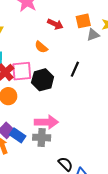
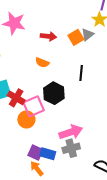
orange square: (83, 21) -> (76, 37), moved
pink square: (22, 71) -> (34, 106), moved

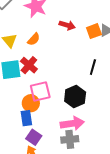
orange semicircle: (42, 63) -> (34, 39), moved, turned -80
black hexagon: (54, 93) -> (75, 97), moved
red cross: (16, 98) -> (29, 65), moved
blue rectangle: (48, 154) -> (26, 118), moved, turned 56

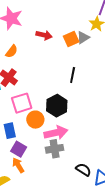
orange circle: (31, 103) -> (35, 120), moved

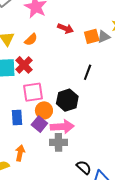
purple square: (19, 149) -> (39, 124), moved
orange arrow: (18, 165) -> (20, 153), turned 35

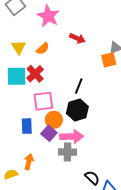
orange square: (92, 36) -> (109, 60), moved
black line: (88, 72) -> (79, 86), moved

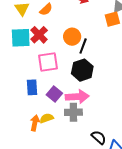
orange circle: (54, 120) -> (72, 37), moved
yellow semicircle: (11, 174) -> (47, 118), moved

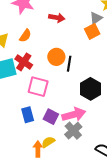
pink square: (48, 62) -> (38, 87), turned 35
black hexagon: (82, 70) -> (90, 89), moved
gray cross: (73, 112) -> (73, 131), turned -30

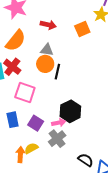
gray triangle: (96, 18) -> (47, 50), moved, turned 40
orange square: (92, 31) -> (82, 29), moved
orange semicircle: (25, 36) -> (16, 41), size x1.6
black hexagon: (90, 89) -> (70, 111), moved
pink arrow: (74, 115) -> (59, 123), size x0.6

